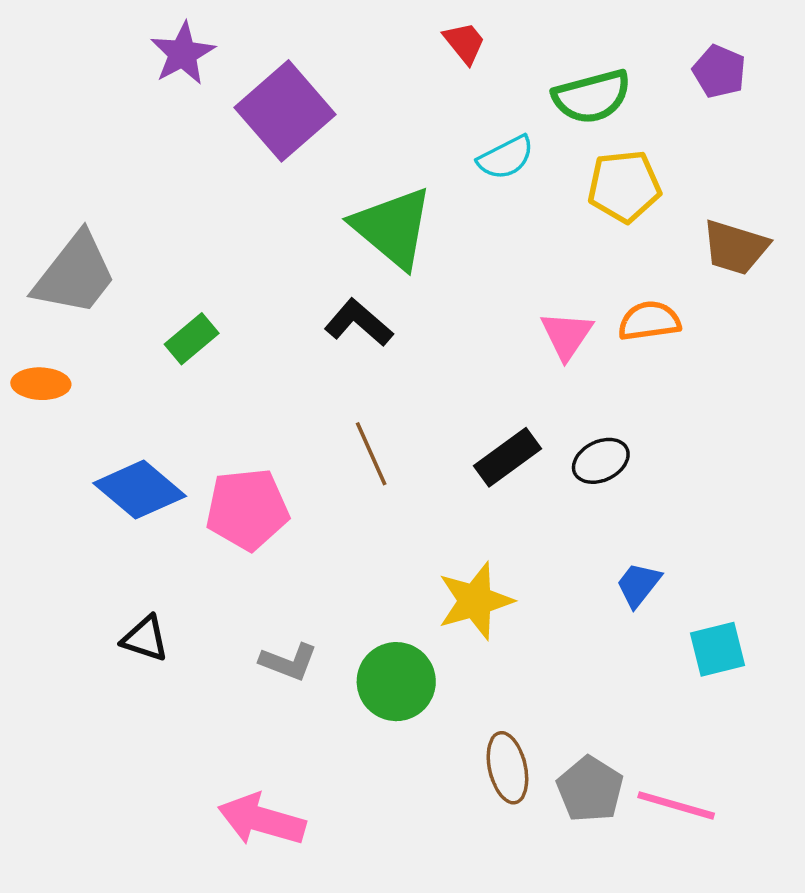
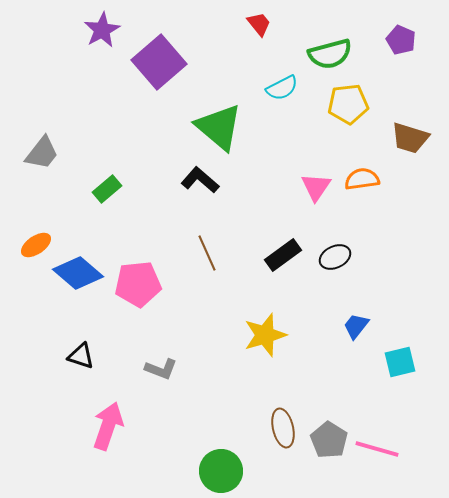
gray trapezoid: (75, 274) -> (42, 153), size x0.7
orange ellipse: (41, 384) -> (36, 245), moved, turned -36
green circle: (396, 682) -> (221, 471), moved
pink arrow: (262, 820) -> (108, 426), moved, turned 93

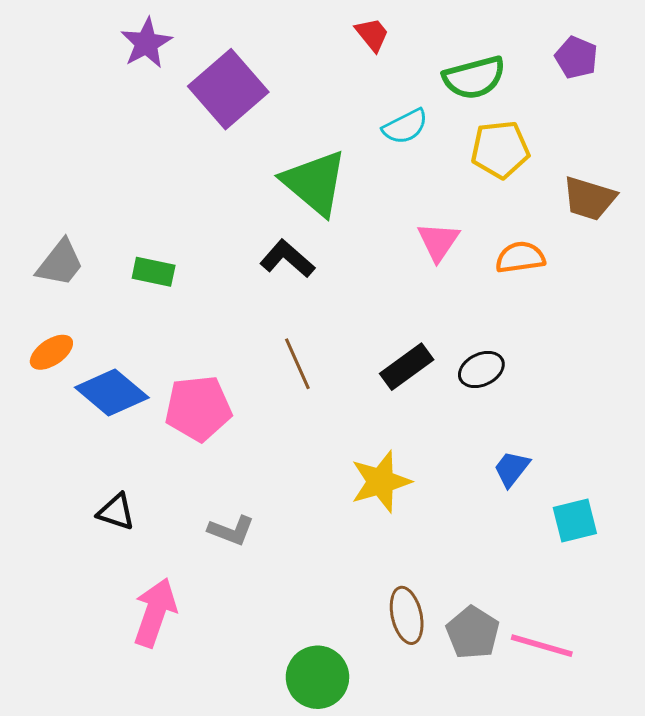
gray trapezoid: (42, 153) -> (60, 263), moved
pink triangle: (316, 187) -> (438, 242), moved
green rectangle: (107, 189) -> (154, 272), turned 52

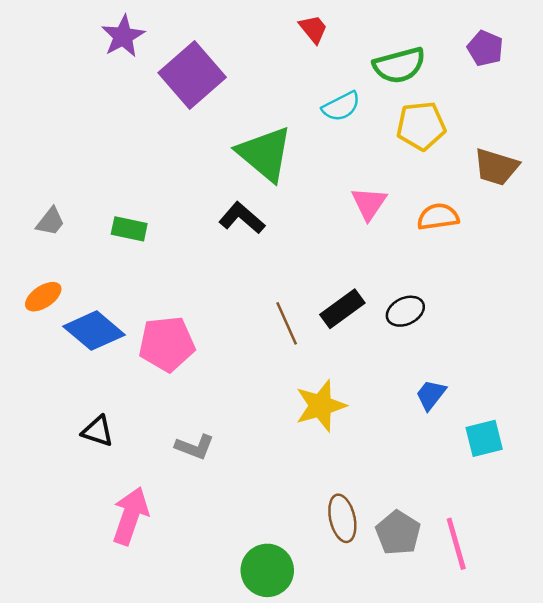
gray trapezoid: (60, 263) -> (50, 222), size x0.7
brown line: (297, 364) -> (287, 323), moved
pink line: (542, 646) -> (456, 544), turned 58

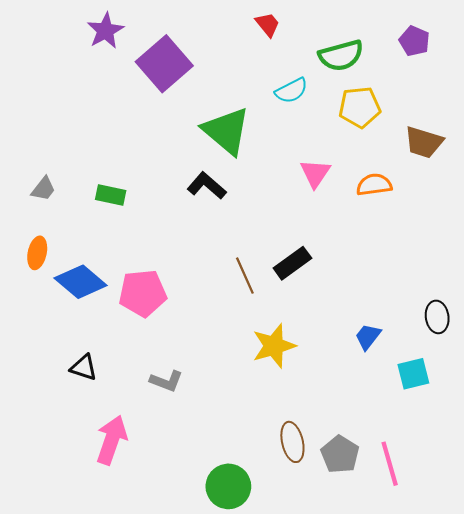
orange ellipse: (43, 297) -> (37, 253), turned -44
black ellipse: (405, 311) -> (437, 317), moved, turned -72

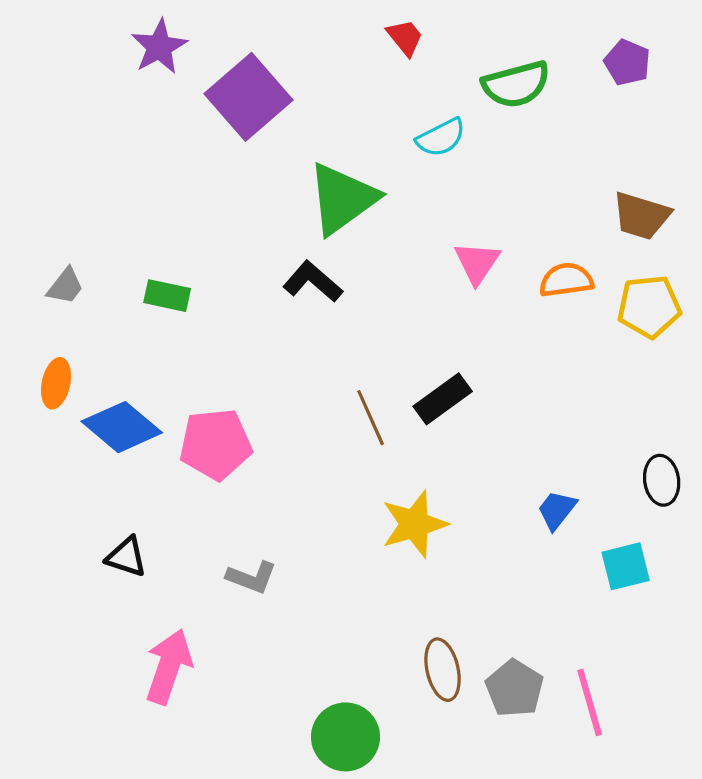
yellow pentagon: (360, 107) -> (649, 307), moved
green triangle: (226, 131) -> (342, 199), turned 44

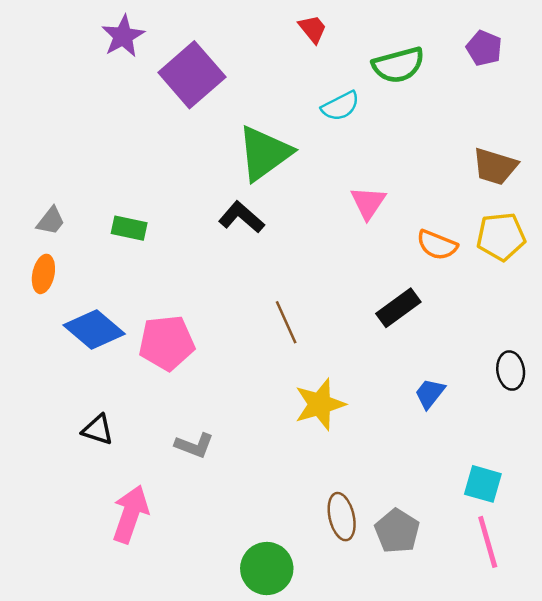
orange semicircle: (566, 280) -> (437, 245), moved, turned -150
orange ellipse: (56, 383) -> (43, 274), moved
black rectangle: (443, 399) -> (398, 308), moved
cyan square: (626, 566) -> (483, 484), moved, turned 30
pink line: (590, 702) -> (488, 542), moved

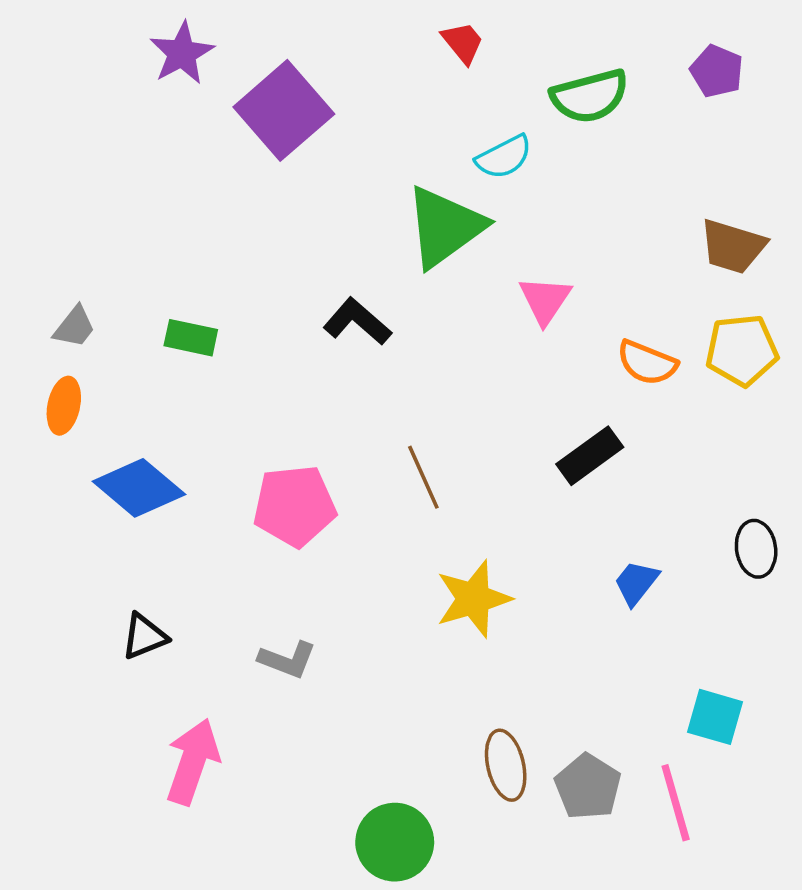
green triangle: (264, 153) -> (445, 227), moved
pink pentagon: (167, 343) -> (295, 506), moved
black triangle: (98, 430) -> (144, 636), turned -40
pink line: (488, 542) -> (676, 803), moved

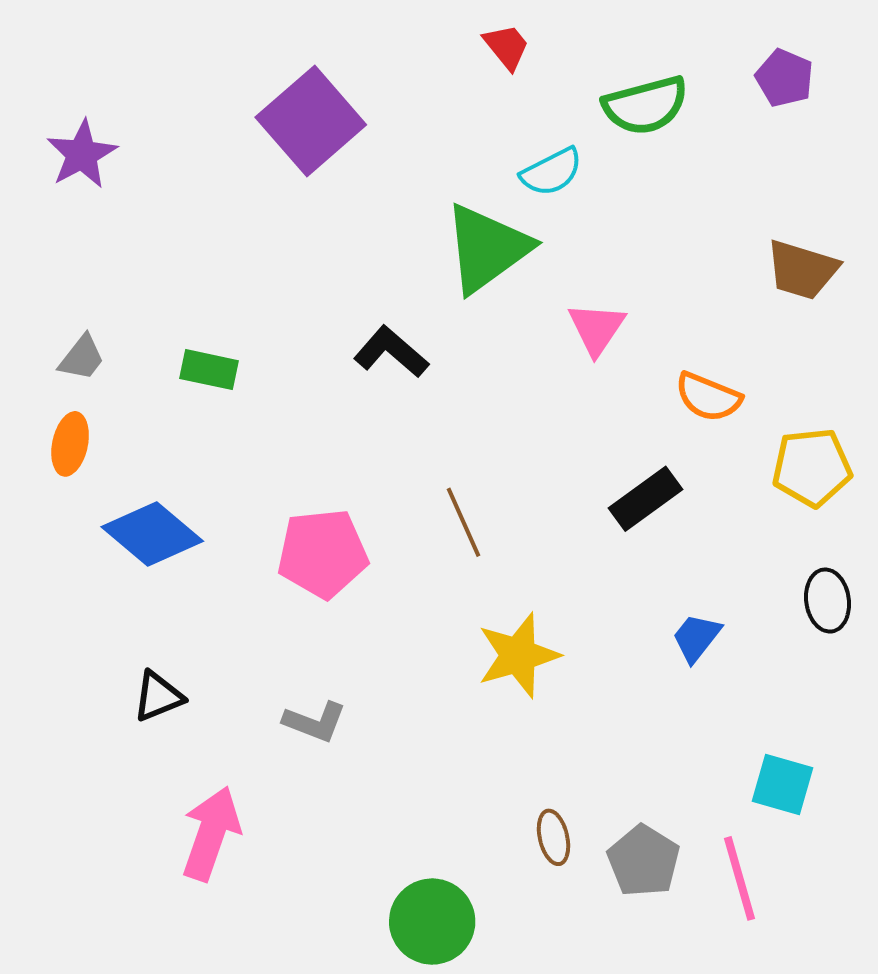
purple star: (182, 53) -> (82, 154), moved
yellow pentagon: (742, 350) -> (812, 467), moved
brown ellipse: (506, 765) -> (554, 837), size x0.7

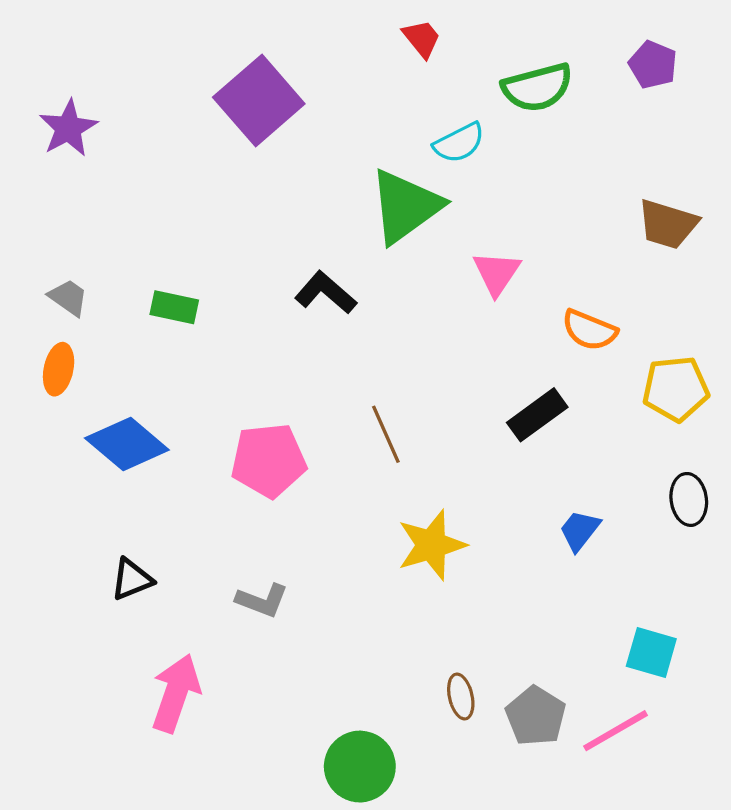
gray trapezoid: (82, 358) -> (68, 298), turned -93
pink line: (739, 878) -> (615, 731), turned 76

